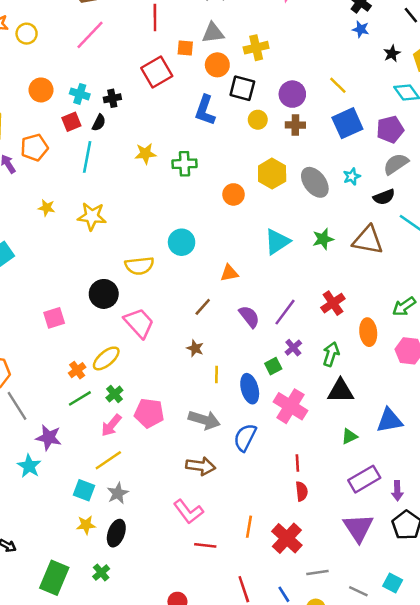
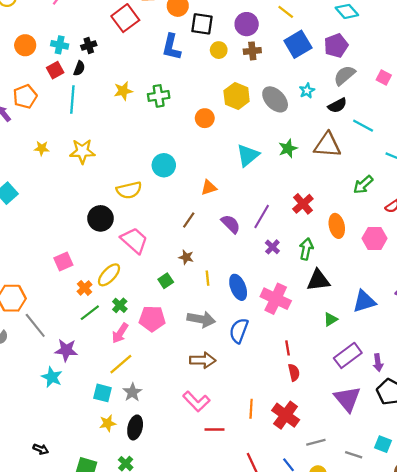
green arrow: (404, 306) -> (363, 185), moved
pink square: (54, 318) -> (63, 262), moved
green square: (273, 366) -> (166, 281), moved

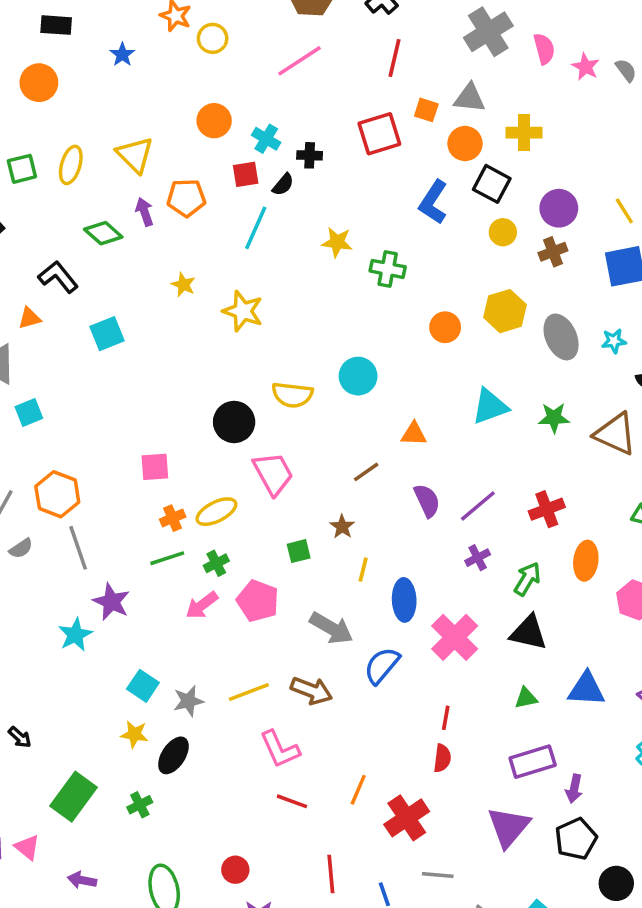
brown cross: (252, 51) -> (553, 252), turned -35
yellow line: (121, 364) -> (249, 692), moved

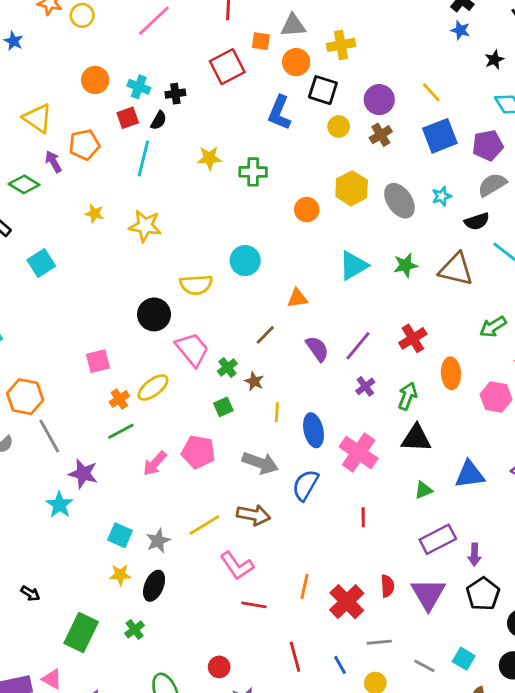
green cross: (216, 563) -> (227, 367), moved
red semicircle: (442, 758) -> (387, 586), moved

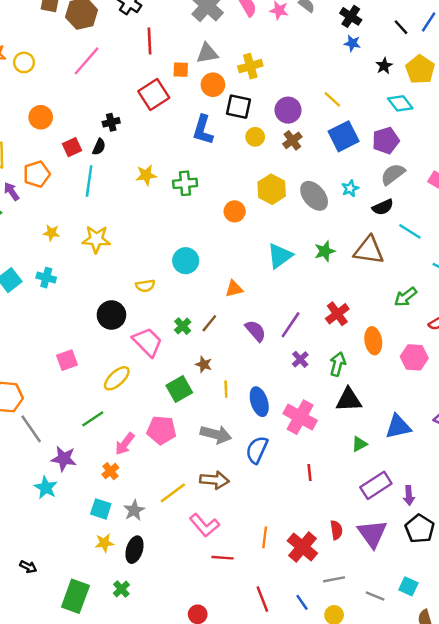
cyan cross: (139, 87) -> (46, 278), moved
yellow semicircle: (196, 285) -> (145, 286), size x0.7
green cross: (227, 367) -> (183, 326), moved
orange cross: (119, 399) -> (110, 471), moved
green square: (223, 407) -> (179, 389), size x1.5

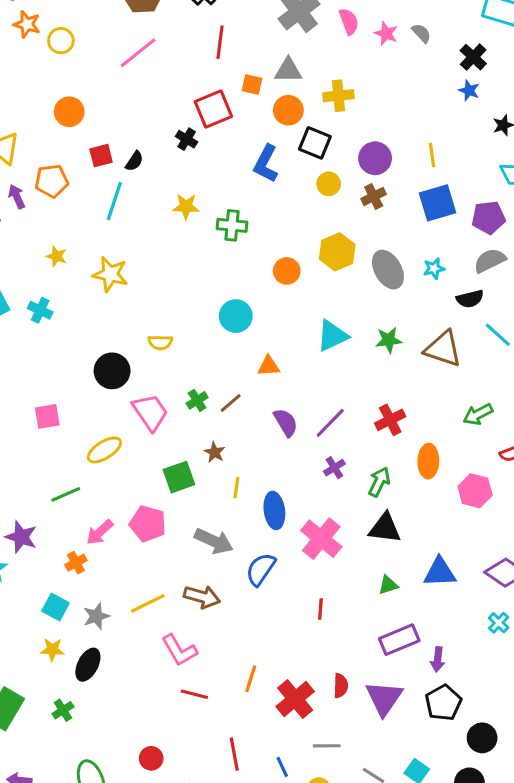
yellow line: (332, 99) -> (432, 155), turned 30
black cross: (111, 122) -> (187, 139), moved, turned 35
cyan circle: (186, 261) -> (236, 316), moved

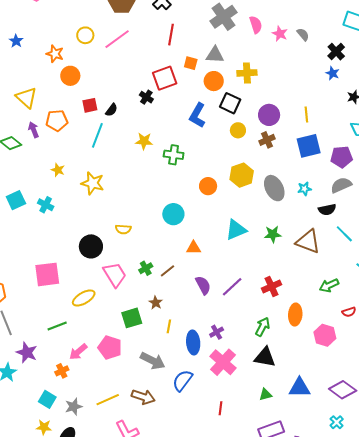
orange star: (27, 24) -> (55, 54), moved
yellow circle: (61, 41) -> (85, 35), moved
pink square: (47, 416) -> (47, 274), size x1.5
purple cross: (334, 468) -> (217, 332), moved

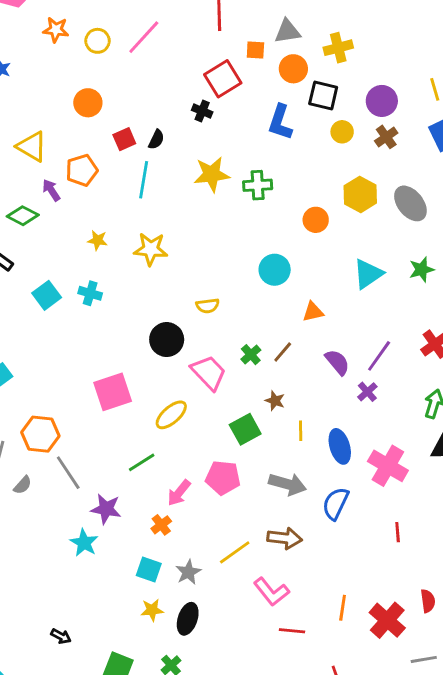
orange star: (55, 54) -> (56, 30), moved
yellow star: (144, 141) -> (212, 174), size x1.4
purple cross: (217, 332) -> (367, 392), moved

